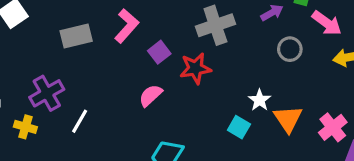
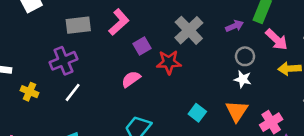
gray cross: (215, 25) -> (189, 30), turned -32
purple cross: (47, 93) -> (63, 61), moved
white star: (260, 100) -> (243, 79), moved, turned -30

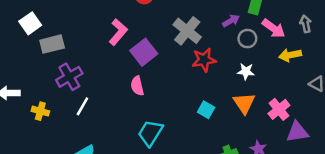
gray rectangle: (78, 25) -> (52, 44), moved
purple square: (142, 46) -> (144, 52), size x1.5
gray circle: (245, 56) -> (247, 39), moved
red star: (169, 62) -> (204, 60), moved
pink semicircle: (131, 79) -> (137, 86), turned -60

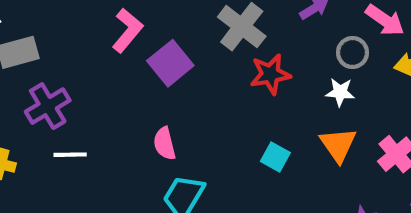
gray circle: (247, 39) -> (352, 53), moved
pink semicircle: (137, 86) -> (165, 144), moved
white line: (82, 106) -> (70, 155), turned 60

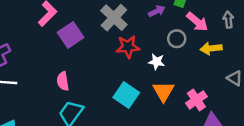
white star: (340, 92) -> (157, 62), moved
cyan square: (275, 157) -> (126, 95), size x1.5

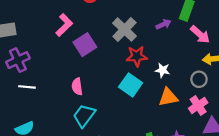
gray circle: (177, 39) -> (199, 79), moved
orange triangle: (163, 91) -> (168, 97), turned 48
cyan square: (126, 95) -> (131, 85), moved

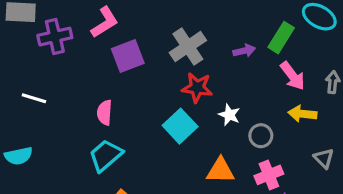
purple cross: (18, 60) -> (55, 37), moved
gray circle: (199, 79) -> (261, 136), moved
orange triangle: (168, 97) -> (220, 170), moved

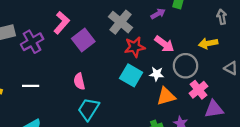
pink arrow: (293, 76) -> (164, 44), moved
white star: (229, 115) -> (157, 74), moved
gray circle: (261, 136) -> (186, 66), size x1.5

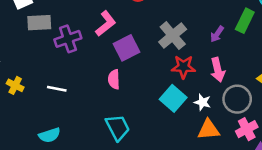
purple arrow: (158, 14) -> (217, 34), turned 144
pink arrow: (164, 44) -> (218, 70), turned 30
pink semicircle: (79, 81) -> (114, 79), moved
cyan trapezoid: (88, 109) -> (118, 127), turned 110

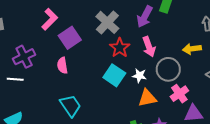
purple arrow: (217, 34) -> (145, 17), size x1.5
purple cross: (68, 39) -> (24, 57), moved
red star: (183, 67) -> (120, 48), turned -30

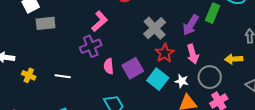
purple square: (70, 38) -> (133, 68), moved
purple cross: (24, 57) -> (91, 46), moved

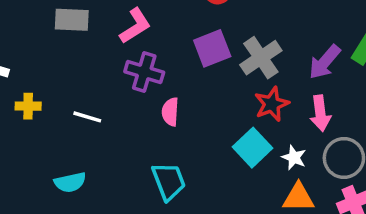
pink L-shape: (100, 21) -> (135, 26), moved
purple cross: (91, 46) -> (144, 72), turned 30
purple square: (133, 68) -> (212, 48), moved
yellow cross: (29, 75) -> (28, 106), turned -32

